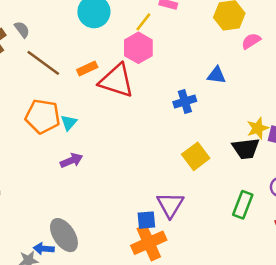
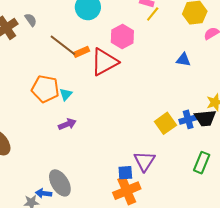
yellow line: (143, 22) -> (153, 14), moved
brown line: (43, 63) -> (63, 45), moved
red triangle: (116, 81) -> (104, 62), turned -48
blue cross: (185, 101) -> (188, 119), moved

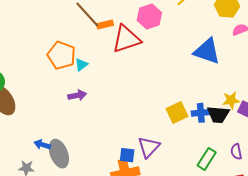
blue triangle: (183, 60) -> (207, 51), size x1.8
blue arrow: (44, 193) -> (42, 145), moved

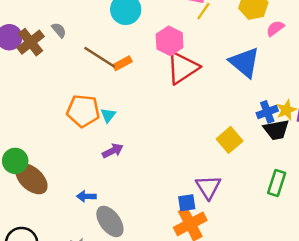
red triangle: (126, 39) -> (183, 68), moved
blue triangle: (207, 51) -> (245, 62), turned 36
blue cross: (201, 113) -> (267, 112), moved
blue arrow: (42, 145) -> (86, 196), moved

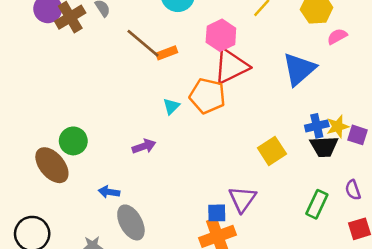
blue triangle: (245, 62) -> (299, 69), turned 32
orange pentagon: (83, 111) -> (207, 96), moved
cyan triangle: (108, 115) -> (171, 106), moved
green circle: (15, 161) -> (73, 141), moved

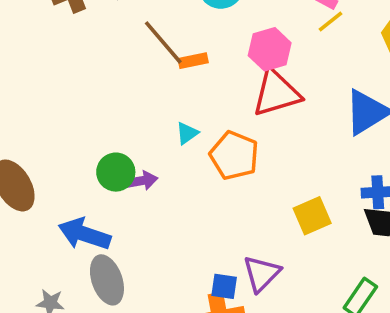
orange pentagon: (207, 96) -> (234, 155), moved
green circle: (73, 141) -> (116, 172), moved
blue arrow: (109, 192) -> (84, 234), size x1.8

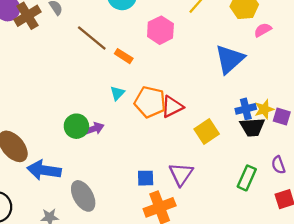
orange rectangle: (193, 61) -> (124, 56), moved, turned 54
red triangle: (276, 93) -> (172, 107), moved, size x0.7
blue arrow: (84, 234) -> (44, 170), moved
blue square: (224, 286) -> (146, 178), moved

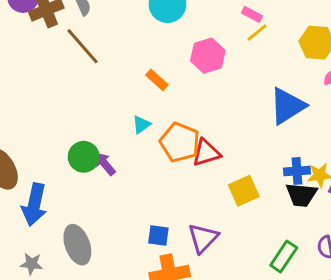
brown line: (92, 38) -> (83, 46), moved
purple arrow: (94, 129) -> (105, 164), turned -120
blue arrow: (44, 170) -> (34, 205), turned -96

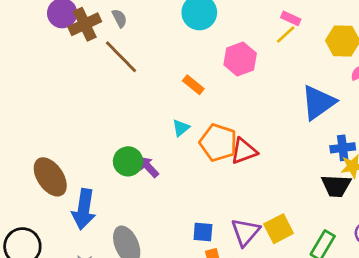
pink rectangle: (252, 14) -> (291, 18), moved
blue cross: (297, 171) -> (343, 148), moved
yellow square: (244, 191) -> (279, 229), moved

